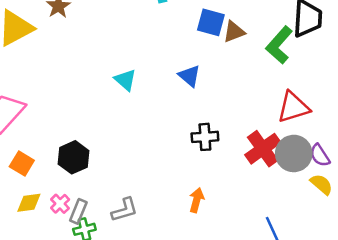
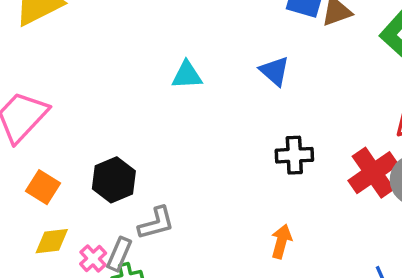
cyan triangle: (125, 80) -> (187, 75), turned -45
pink cross: (60, 204) -> (93, 259), moved
gray L-shape: (125, 210) -> (156, 223), moved

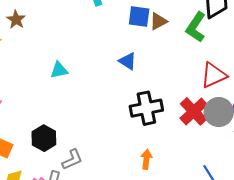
cyan triangle: (187, 75) -> (59, 70), moved
black cross: (294, 155) -> (146, 108), size x1.5

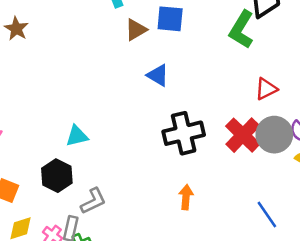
brown triangle: (158, 21) -> (136, 30), moved
cyan triangle: (59, 70) -> (77, 136), moved
red triangle: (214, 75) -> (266, 89), size x0.7

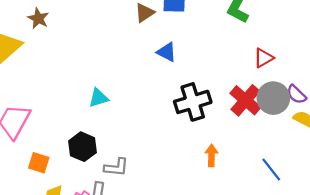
cyan triangle: (77, 136) -> (98, 98), moved
orange arrow: (186, 197) -> (211, 155), moved
gray L-shape: (93, 201) -> (116, 167), turned 35

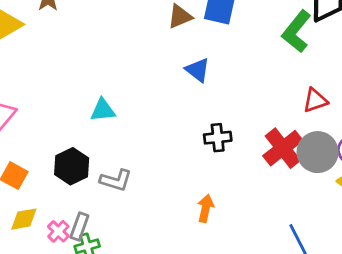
black cross: (193, 102) -> (218, 138), size x0.6
orange arrow: (211, 155) -> (206, 208), moved
gray L-shape: (116, 167) -> (116, 180), moved

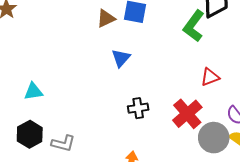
blue triangle: (198, 70) -> (121, 58), turned 36
cyan triangle: (103, 110) -> (33, 91), moved
gray circle: (318, 152) -> (214, 138), moved

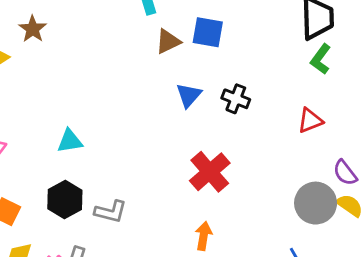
green L-shape: (194, 26) -> (321, 59), moved, size x0.7
black cross: (138, 108) -> (236, 99), moved, turned 30
red cross: (187, 114) -> (210, 172), moved

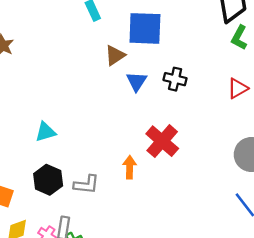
blue square: (208, 32) -> (145, 28), size x1.4
brown triangle: (168, 41) -> (115, 55), moved
orange arrow: (204, 236) -> (130, 167), moved

